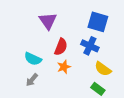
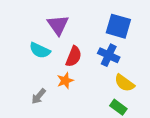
cyan semicircle: (33, 59) -> (40, 50), moved
orange star: (64, 67) -> (65, 81), moved

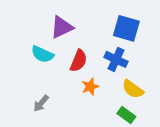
purple triangle: (58, 25) -> (62, 27), turned 40
orange star: (65, 81) -> (90, 87), moved

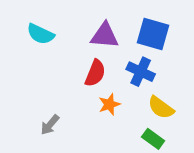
purple triangle: (62, 27) -> (105, 36), moved, turned 30
cyan semicircle: (42, 54) -> (41, 34), moved

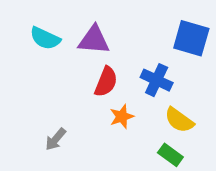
blue square: (153, 34) -> (191, 38), moved
purple triangle: (105, 36) -> (94, 40), moved

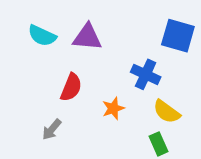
red semicircle: (106, 82) -> (71, 87), moved
green rectangle: (170, 155) -> (159, 144), turned 30

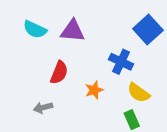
blue square: (178, 36) -> (148, 29), turned 32
gray arrow: (52, 129) -> (43, 108), turned 36

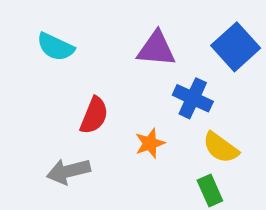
purple triangle: (73, 31) -> (156, 49), moved
gray arrow: (43, 108) -> (68, 171), size x1.4

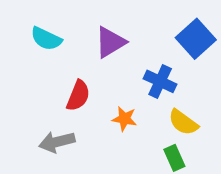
purple triangle: (156, 49) -> (110, 42), moved, turned -36
orange star: (150, 143) -> (125, 119), turned 30

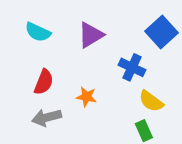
red semicircle: (78, 96) -> (44, 82), moved
orange star: (125, 119) -> (86, 97), moved

